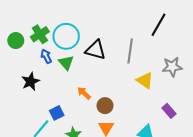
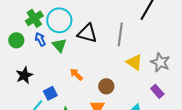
green circle: (16, 41) -> (16, 40), moved
gray star: (172, 67) -> (160, 62), moved, turned 30
black star: (30, 81) -> (24, 75), moved
brown circle: (105, 106) -> (106, 86), moved

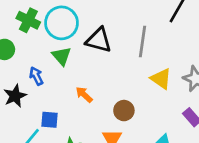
green cross: (34, 18) -> (28, 20), turned -30
blue arrow: (40, 39) -> (36, 76), moved
blue square: (50, 93) -> (50, 120), turned 32

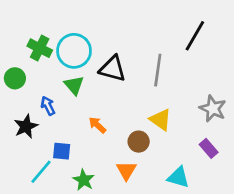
yellow triangle: (161, 79) -> (161, 120), moved

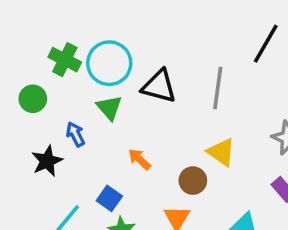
blue square: (62, 151) -> (109, 198), moved, turned 30

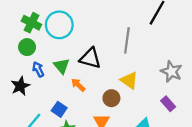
black triangle: (159, 86) -> (90, 58), moved
green circle: (33, 99) -> (27, 47), moved
green triangle: (109, 108) -> (61, 66), moved

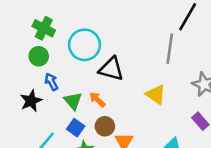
cyan circle: (59, 25) -> (85, 45), moved
gray line: (127, 40) -> (170, 49), moved
green triangle: (61, 66) -> (73, 101), moved
brown circle: (111, 98) -> (105, 126), moved

